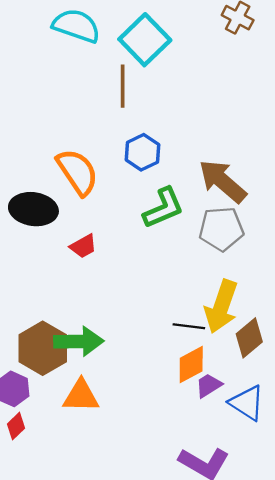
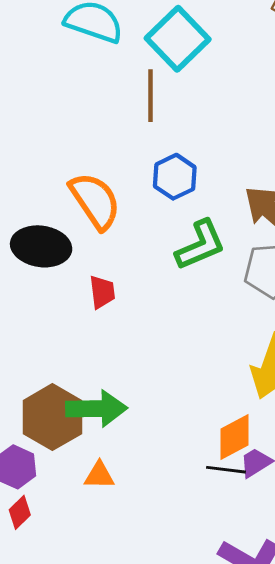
red trapezoid: (83, 246) -> (102, 292), turned -68
black line: (189, 326) -> (226, 470), moved
orange triangle: (81, 396) -> (99, 475), size x0.7

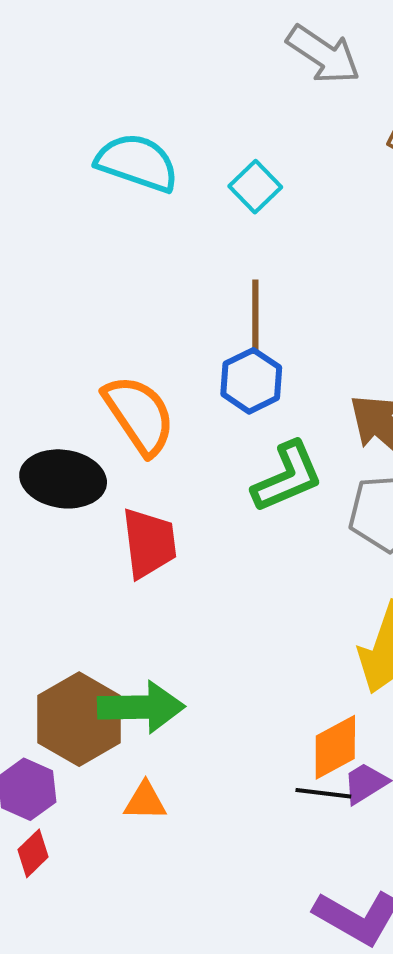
cyan square: (178, 39) -> (255, 187), size x0.6
brown line: (151, 96) -> (255, 317), moved
red trapezoid: (102, 292) -> (149, 543), size x1.5

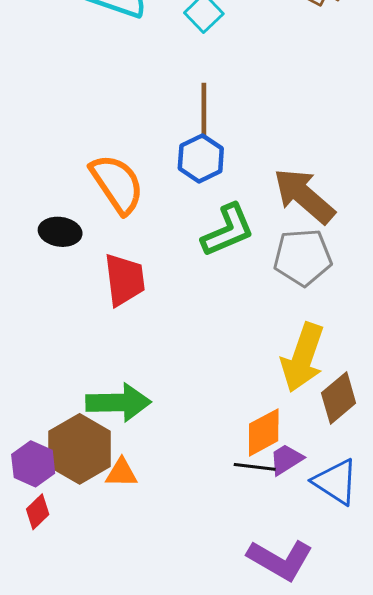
black ellipse: (63, 479) -> (60, 232), size x0.7
brown hexagon: (79, 719) -> (80, 449), moved

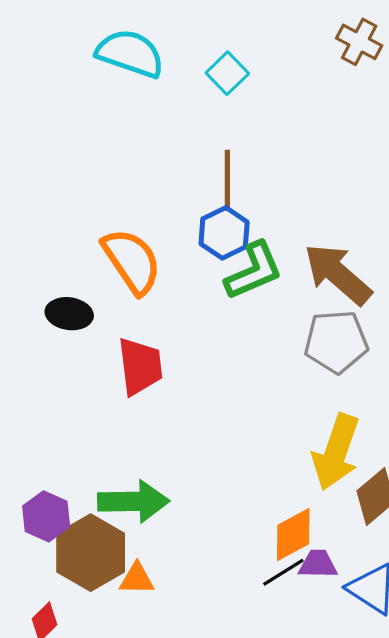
green L-shape: (228, 230) -> (254, 271), moved
purple trapezoid: (286, 459) -> (318, 564), turned 33
purple hexagon: (33, 464) -> (46, 516), moved
black line: (255, 467) -> (283, 572), turned -39

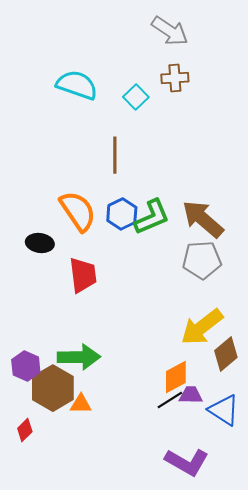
brown cross: (359, 42) -> (175, 78), moved, turned -32
brown line: (227, 180) -> (115, 155), moved
blue hexagon: (224, 233) -> (122, 214), moved
yellow arrow: (336, 452) -> (202, 327), turned 33

